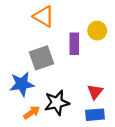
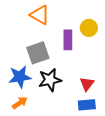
black star: (57, 103) -> (50, 80), moved
orange arrow: (32, 112) -> (20, 103), moved

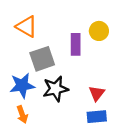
orange triangle: (40, 15) -> (27, 27), moved
orange arrow: (20, 103) -> (22, 114), turned 105

